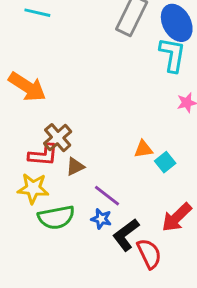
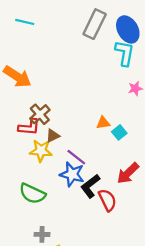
yellow star: (33, 188) -> (41, 151), moved
green semicircle: (56, 217) -> (32, 194), moved, turned 36
blue star: (101, 219) -> (72, 174), size x1.6

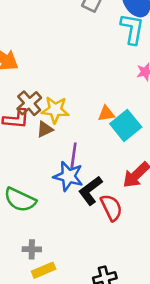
cyan square: (119, 132) -> (126, 125), size x1.6
yellow star: (41, 151) -> (55, 110), moved
purple line: (76, 157) -> (74, 155), turned 60

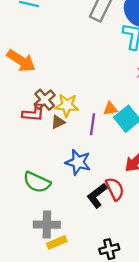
purple line: (74, 155) -> (93, 124), moved
black L-shape: (90, 191) -> (97, 196), moved
gray cross: (32, 249) -> (47, 225), size x1.6

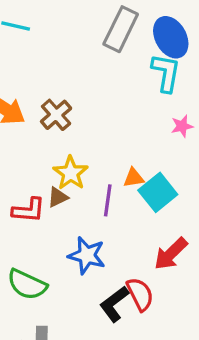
brown cross: (45, 100) -> (56, 115), moved
yellow star: (67, 105) -> (71, 173), turned 30
red L-shape: (33, 113) -> (29, 210), moved

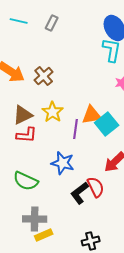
gray rectangle: (121, 29) -> (52, 23), moved, size x0.6
orange triangle: (134, 178) -> (92, 115), size x1.5
brown triangle: (58, 197) -> (23, 115), moved, size x1.5

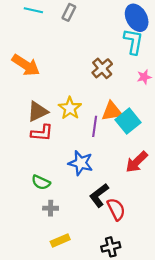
brown cross: (44, 76) -> (102, 68), moved
green semicircle: (26, 181) -> (41, 182), size x0.7
red semicircle: (96, 187) -> (116, 209), moved
gray cross: (35, 219) -> (51, 208), moved, size x0.6

